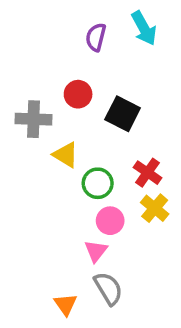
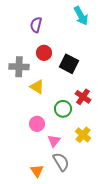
purple semicircle: (96, 37) -> (36, 25), moved
green circle: (98, 183) -> (63, 109), moved
yellow cross: (155, 208) -> (83, 135), moved
pink circle: (110, 221) -> (37, 124), moved

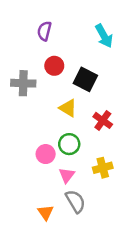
cyan arrow: (81, 16) -> (104, 36), moved
yellow triangle: (37, 87) -> (68, 108), moved
green circle: (63, 109) -> (69, 144), moved
yellow cross: (83, 135) -> (103, 168), turned 35

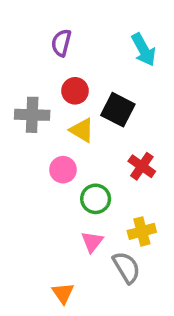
yellow triangle: (68, 108) -> (82, 130), moved
pink circle: (46, 154) -> (63, 170), moved
gray semicircle: (75, 201) -> (126, 267), moved

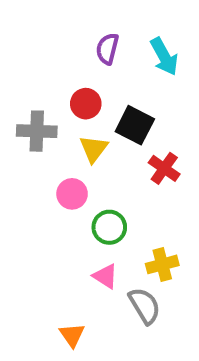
purple semicircle: (61, 43) -> (107, 49), moved
yellow triangle: (82, 130) -> (94, 149), turned 36
red cross: (142, 166) -> (164, 168), moved
pink triangle: (92, 242) -> (105, 276), turned -35

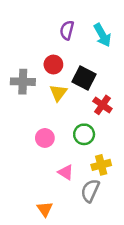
pink circle: (72, 194) -> (45, 138), moved
green circle: (109, 227) -> (84, 134), moved
gray semicircle: (145, 306) -> (90, 191), turned -125

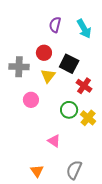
pink circle: (45, 138) -> (31, 100), moved
yellow cross: (101, 165) -> (88, 118), moved, turned -35
gray semicircle: (90, 191) -> (74, 170), moved

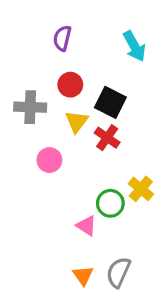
purple semicircle: (55, 25) -> (62, 38), moved
red cross: (84, 86) -> (107, 138), moved
green circle: (69, 110) -> (110, 203), moved
orange triangle: (37, 171) -> (83, 275), moved

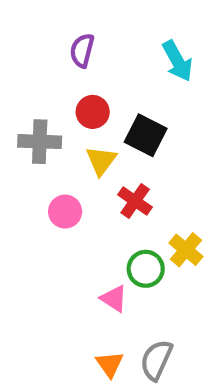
red cross: (107, 138) -> (135, 201), moved

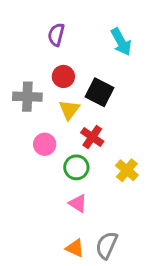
green circle: (146, 269) -> (76, 167), moved
orange triangle: (110, 364) -> (75, 248), turned -30

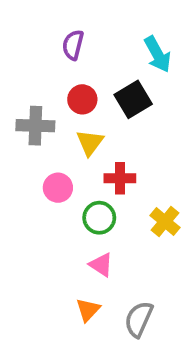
black square: (99, 92) -> (133, 99), moved, turned 32
red cross: (92, 137) -> (120, 178), turned -35
orange triangle: (75, 248) -> (88, 310), moved, turned 48

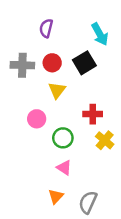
gray cross: (35, 126) -> (22, 65), moved
red cross: (120, 178) -> (93, 114), moved

